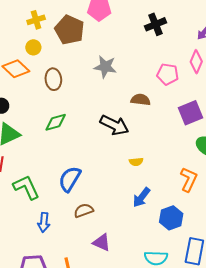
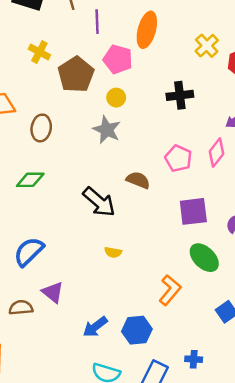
yellow cross: (36, 20) -> (39, 52), turned 30
yellow circle: (33, 47) -> (116, 98), moved
blue arrow: (141, 197) -> (95, 327), moved
brown semicircle: (84, 210) -> (21, 308), moved
purple triangle: (102, 243) -> (53, 292), moved

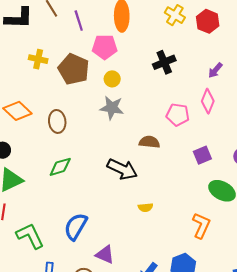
purple square: (193, 211) -> (202, 155), size x0.7

